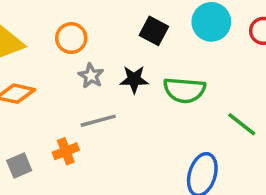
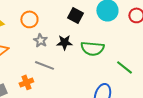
gray line: (98, 121) -> (44, 65), turned 36

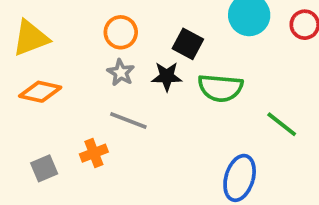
black square: (75, 15) -> (188, 44), moved
orange circle: (29, 19) -> (121, 32), moved

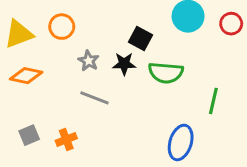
orange circle: (121, 32) -> (62, 27), moved
green line: (282, 124) -> (213, 101), turned 65
orange cross: (94, 153) -> (66, 140), moved

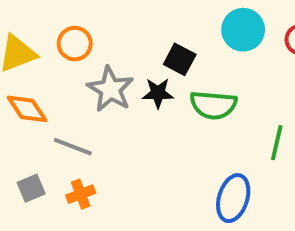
gray star: (88, 61) -> (110, 89), size x1.6
orange diamond: (26, 76) -> (27, 109), turned 44
gray line: (94, 98) -> (73, 147), moved

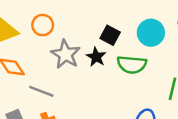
cyan circle: (243, 30) -> (151, 33), moved
black star: (158, 93) -> (96, 57), turned 30

